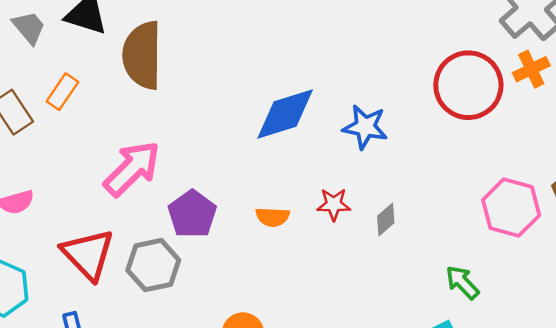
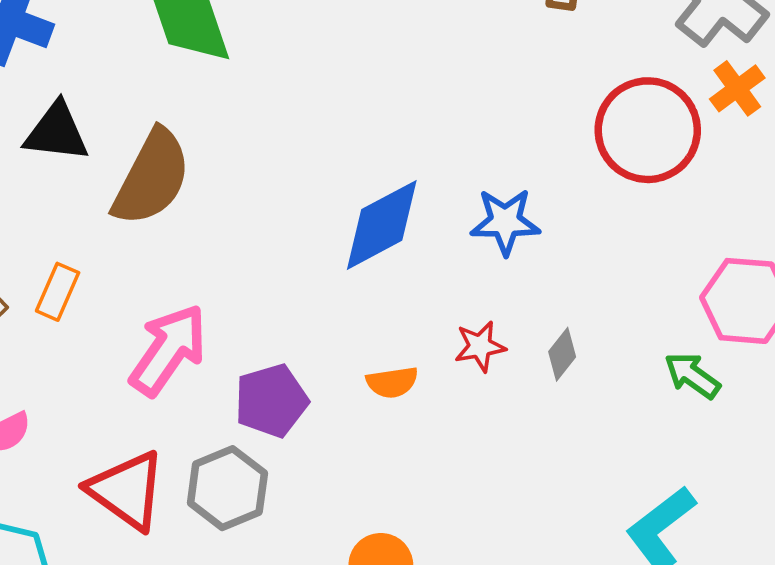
brown semicircle: (142, 55) -> (152, 178), turned -142
orange rectangle: (62, 92) -> (58, 292), moved
purple pentagon: (192, 214) -> (271, 401), turned 30
green arrow: (462, 282) -> (692, 375), moved

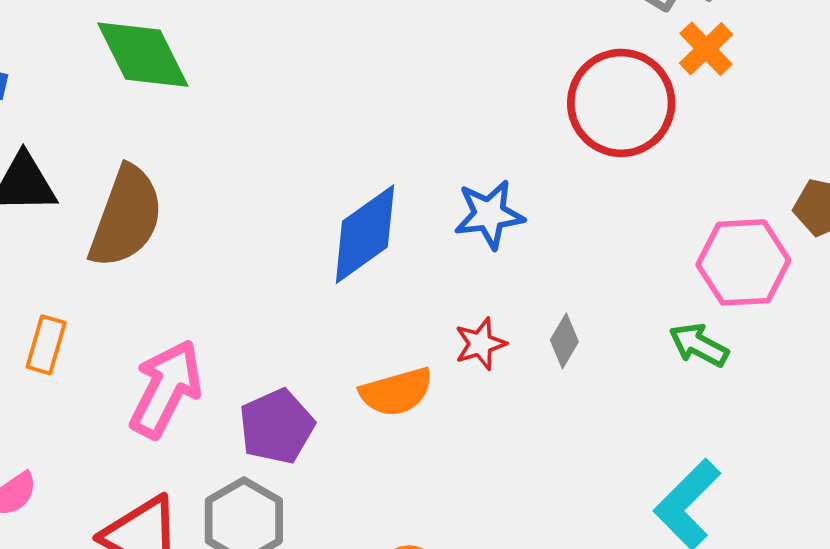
orange semicircle: (392, 382) -> (396, 392), size x1.4

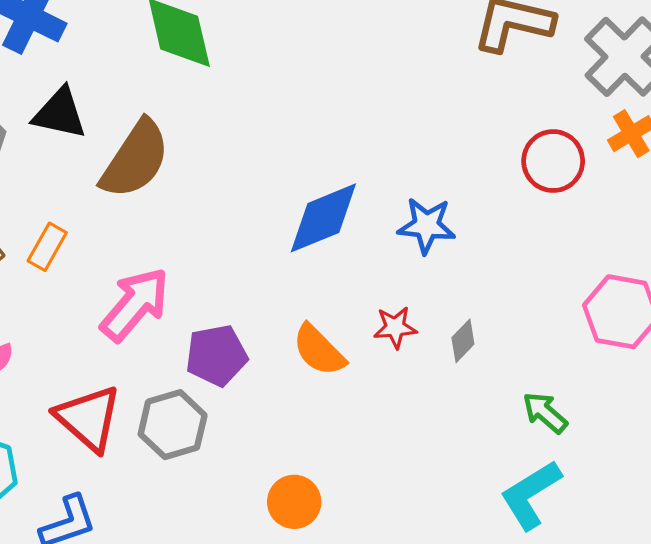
red circle: (621, 103) -> (553, 161), size x0.7
green arrow: (699, 345) -> (545, 413), moved
orange semicircle: (396, 392) -> (319, 350), turned 48

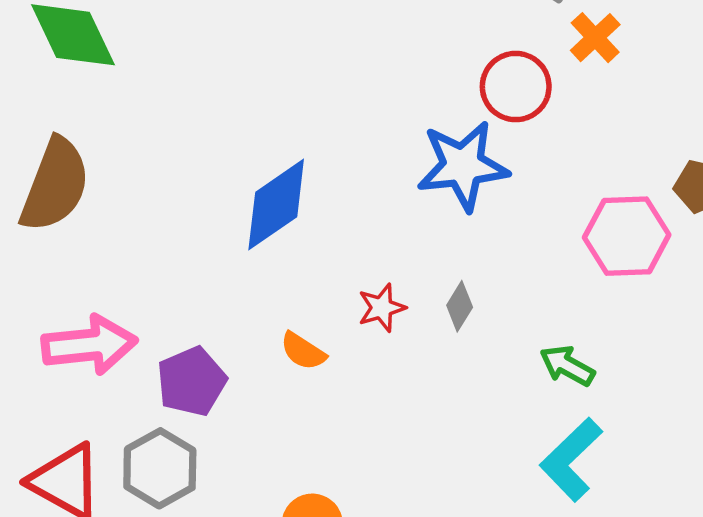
blue star: (427, 226) -> (463, 166), moved, size x1.4
pink arrow: (135, 304) -> (89, 345), turned 56
orange semicircle: (319, 350) -> (303, 351), size x0.7

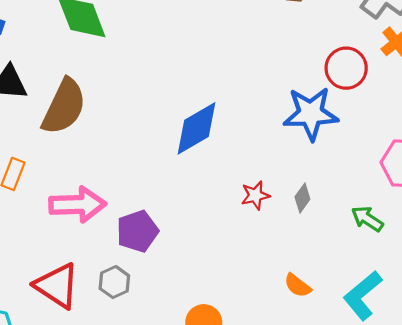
orange semicircle: (303, 351) -> (298, 286), moved
green arrow: (567, 366) -> (367, 219), moved
gray hexagon: (160, 468) -> (114, 282), size x0.7

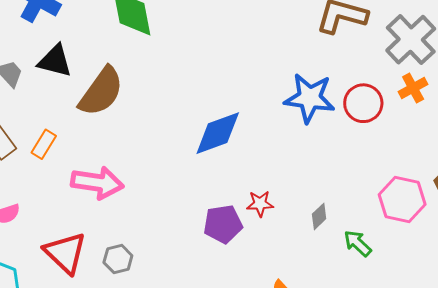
blue star: (311, 113) -> (310, 98), moved
gray diamond: (302, 198) -> (319, 216), moved
purple pentagon: (137, 231) -> (223, 224), moved

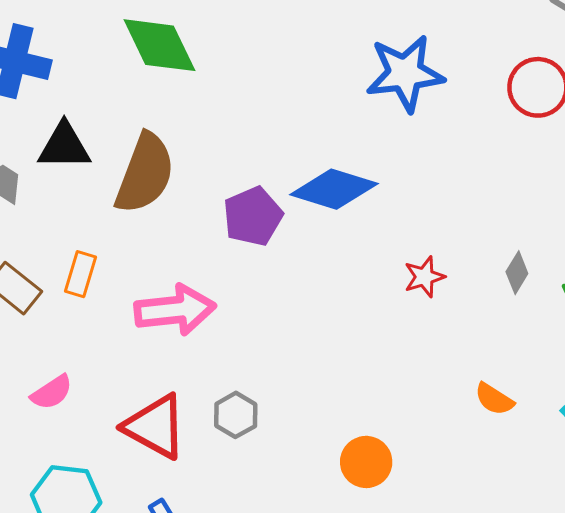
blue star: (310, 98) -> (405, 73), moved
blue diamond: (218, 133) -> (334, 189), turned 52
purple pentagon: (223, 224) -> (253, 216), moved

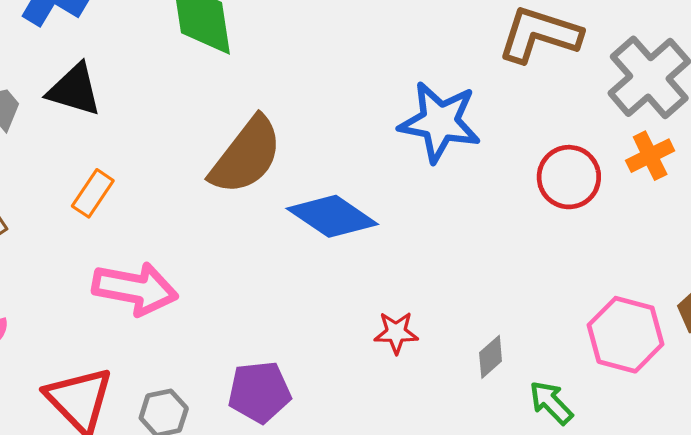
brown semicircle: (145, 173) -> (246, 156), moved
purple pentagon: (253, 216) -> (259, 392), moved
orange rectangle: (81, 274) -> (93, 193), moved

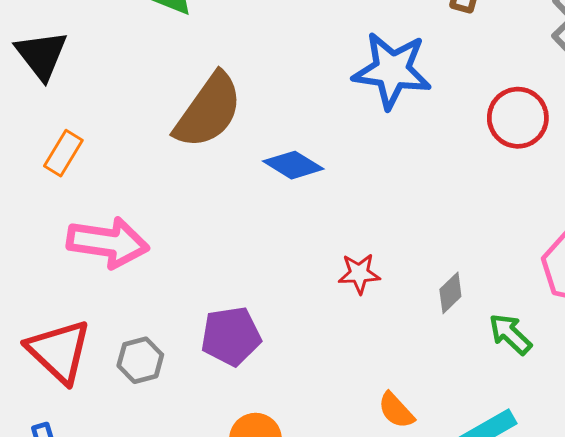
black triangle: (74, 90) -> (41, 55), turned 38
blue diamond: (332, 216) -> (293, 165), size x0.7

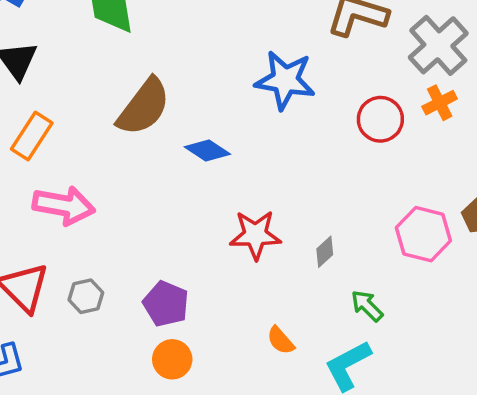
orange rectangle: (63, 153) -> (32, 136), size x1.4
red star: (359, 274) -> (255, 235), size x1.6
green arrow: (510, 334) -> (367, 306), moved
purple pentagon: (231, 336) -> (166, 304), moved, turned 30

